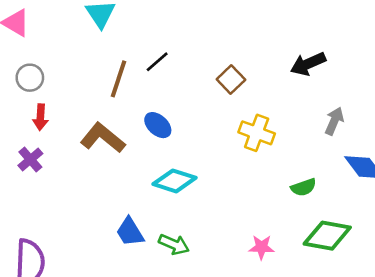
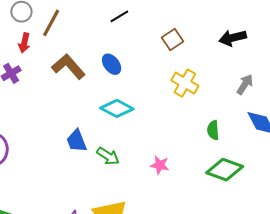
brown line: (119, 79) -> (51, 23), moved
green semicircle: (304, 187) -> (213, 130), turned 96
pink star: (261, 247) -> (160, 165), moved

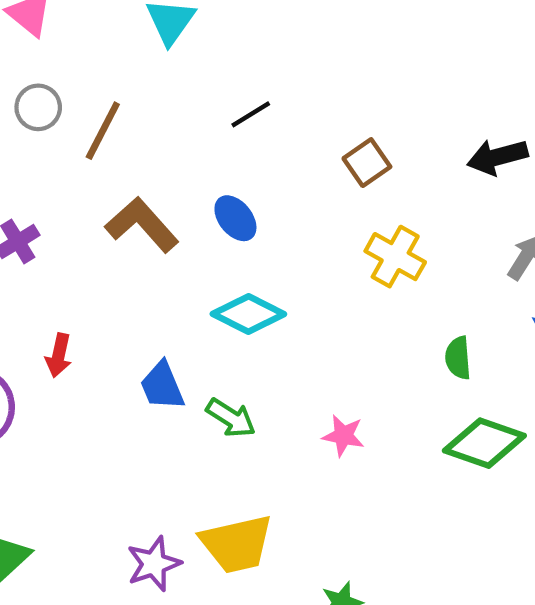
red arrow: (24, 43) -> (59, 355), moved

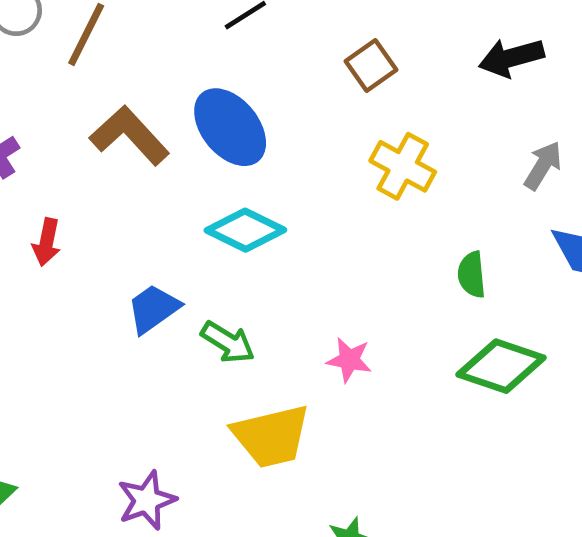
blue ellipse: (235, 218) -> (230, 127), size x1.6
red arrow: (59, 355) -> (47, 242), moved
blue trapezoid: (162, 386) -> (153, 309), turned 78
yellow trapezoid: (237, 544) -> (271, 436), moved

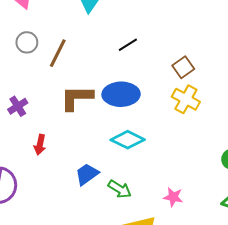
blue ellipse: (230, 127) -> (121, 94), turned -52
brown L-shape: (129, 135) -> (77, 98), turned -48
yellow cross: (403, 166) -> (186, 99), moved

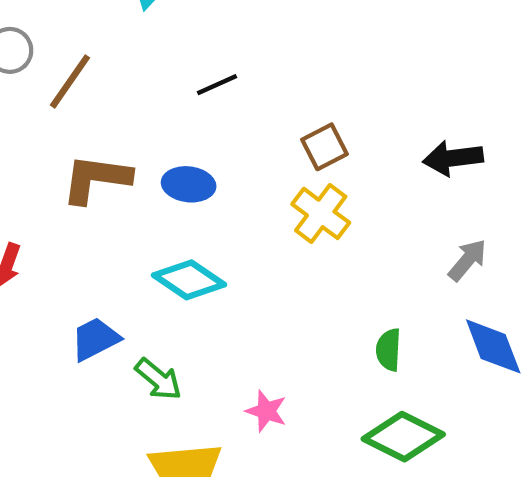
blue ellipse: (121, 94) -> (189, 184), size x0.7

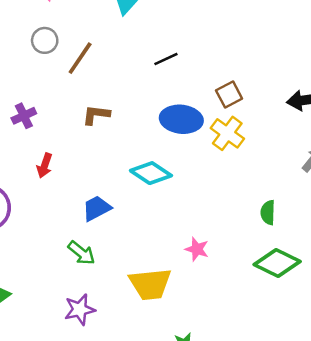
brown L-shape: (96, 179) -> (96, 115), size x0.7
blue ellipse: (189, 184) -> (181, 119), moved, size x1.4
green arrow: (158, 379) -> (81, 253), moved

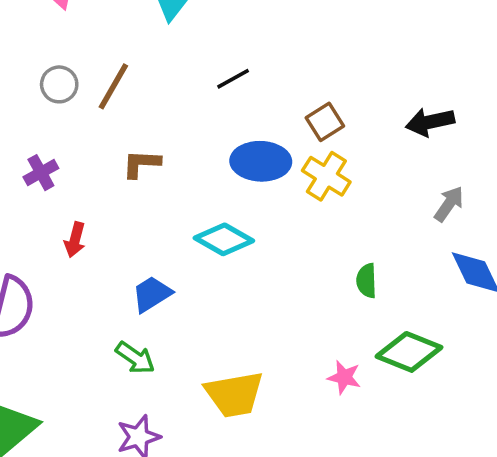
gray circle: (45, 40) -> (59, 84), moved
green semicircle: (268, 212) -> (367, 281), moved
pink star: (197, 249) -> (344, 377), moved

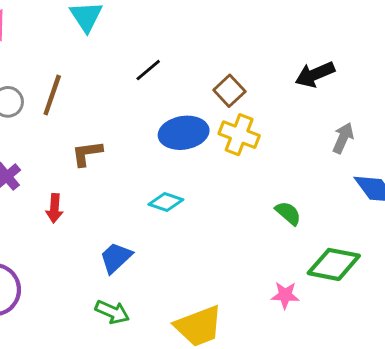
cyan diamond: (224, 239) -> (166, 202), size x0.7
red arrow: (75, 240) -> (54, 208), moved
green semicircle: (367, 281) -> (288, 213), turned 144

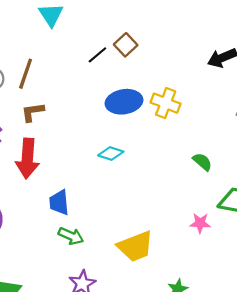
brown square: (229, 91) -> (126, 45), moved
brown L-shape: (87, 153) -> (33, 112), moved
red arrow: (54, 208) -> (27, 158), size x1.8
blue trapezoid: (116, 258) -> (59, 203), moved, turned -52

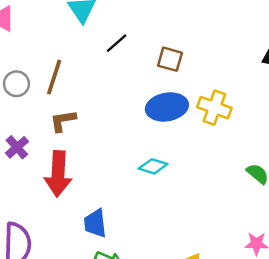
brown square: (126, 45) -> (170, 59), moved, turned -30
black line: (97, 55) -> (117, 43), moved

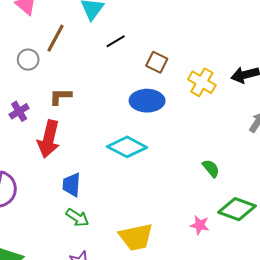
brown line: (54, 77) -> (55, 38), moved
yellow cross: (214, 108) -> (202, 82), moved
cyan diamond: (153, 166) -> (127, 147), size x1.6

